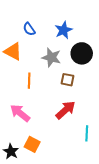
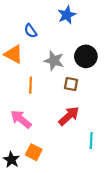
blue star: (63, 30) -> (67, 15), moved

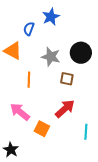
blue star: (67, 15) -> (51, 17), moved
blue semicircle: (31, 31) -> (29, 29), turned 56
orange square: (34, 152) -> (42, 129), moved

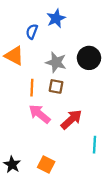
brown square: (67, 79) -> (56, 86), moved
pink arrow: (20, 112) -> (40, 114), moved
orange square: (42, 129) -> (46, 164), moved

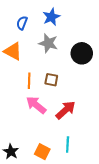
blue semicircle: (32, 32) -> (22, 23), moved
gray star: (56, 62) -> (48, 43), moved
cyan line: (94, 145) -> (68, 145), moved

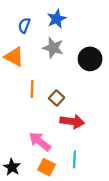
brown square: (51, 80) -> (57, 98), moved, turned 32
pink arrow: (36, 105) -> (40, 141), moved
red arrow: (66, 110) -> (72, 121), turned 50

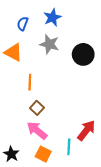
brown square: (57, 98) -> (37, 108), moved
red arrow: (72, 121) -> (86, 130), moved, turned -60

